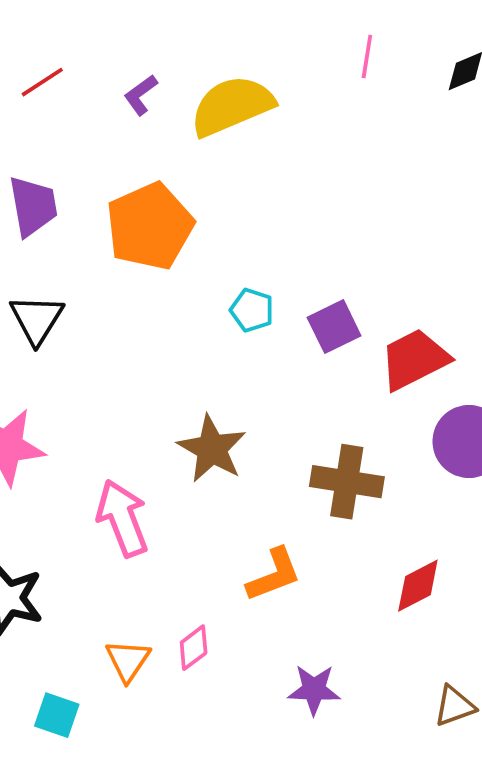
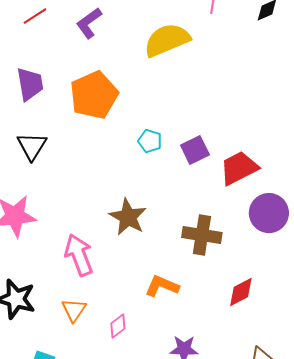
purple L-shape: (141, 95) -> (89, 23), size x1.4
yellow semicircle: (232, 106) -> (167, 40), moved
orange L-shape: (274, 575) -> (162, 286), turned -136
orange triangle: (128, 660) -> (74, 310), moved

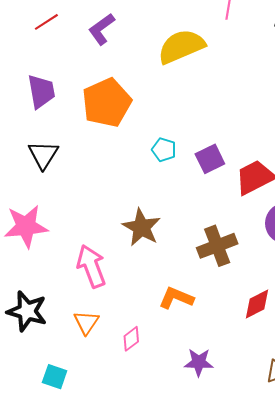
brown cross: (202, 235) -> (217, 246), turned -30

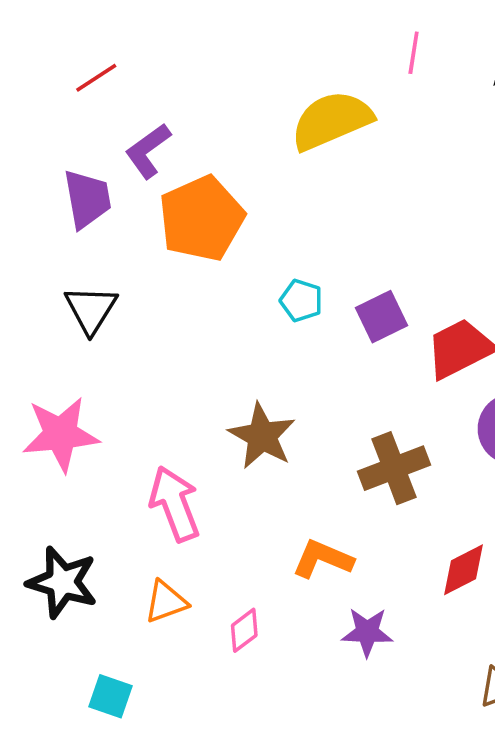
purple L-shape: (102, 29) -> (148, 151), moved
orange triangle: (86, 322) -> (166, 602), turned 36
purple star: (199, 362) -> (367, 632), moved

